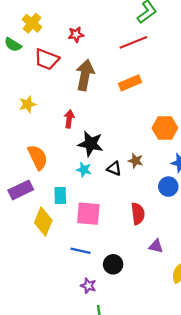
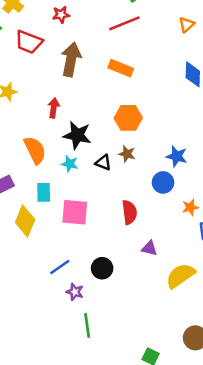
orange rectangle: (130, 83) -> (121, 68), turned 45
orange hexagon: (165, 128) -> (128, 118), moved
orange semicircle: (38, 157) -> (35, 150), moved
blue line: (80, 251) -> (60, 267), moved, turned -48

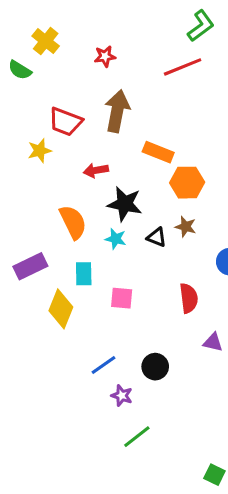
red trapezoid: (29, 42) -> (65, 122), moved
orange rectangle: (121, 68) -> (158, 152), moved
red arrow: (54, 108) -> (96, 170), turned -108
pink square: (75, 212) -> (122, 298), size x0.7
green line: (87, 325) -> (137, 437), turned 60

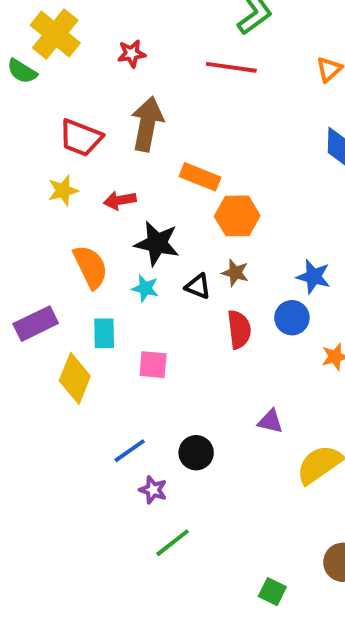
yellow cross: (46, 41) -> (55, 34), size x1.4
red line: (183, 67) -> (231, 67), turned 30
yellow star: (40, 151) -> (63, 191), moved
red semicircle: (189, 298) -> (239, 329), moved

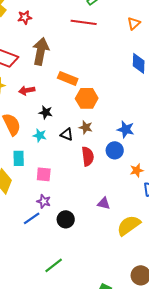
red star: (132, 54) -> (25, 17), moved
black star: (157, 243) -> (46, 112), size x0.6
purple star: (153, 490) -> (44, 201), moved

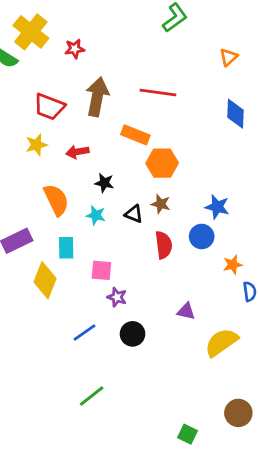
red line: (84, 22) -> (158, 93), moved
purple star: (44, 201) -> (117, 297), moved
green line: (54, 265) -> (92, 396), moved

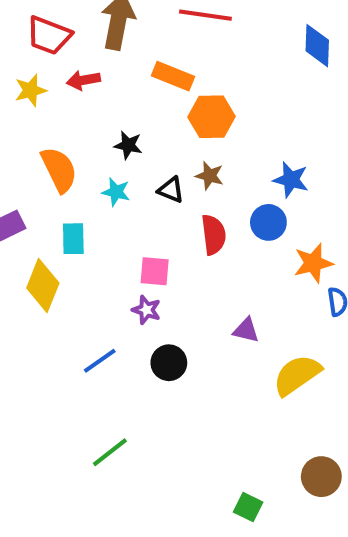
red arrow: (77, 152) -> (83, 80), moved
orange star: (233, 265) -> (313, 263), size x1.4
pink square: (101, 270) -> (155, 271), moved

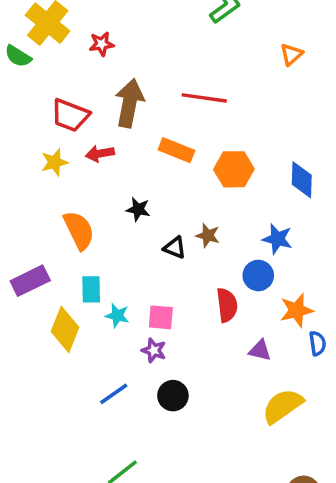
blue diamond: (317, 46) -> (302, 180), moved
orange hexagon: (212, 117) -> (234, 169), moved
cyan star: (116, 192) -> (117, 316), moved
red semicircle: (214, 235) -> (227, 305), moved
purple triangle: (246, 330) -> (260, 350), moved

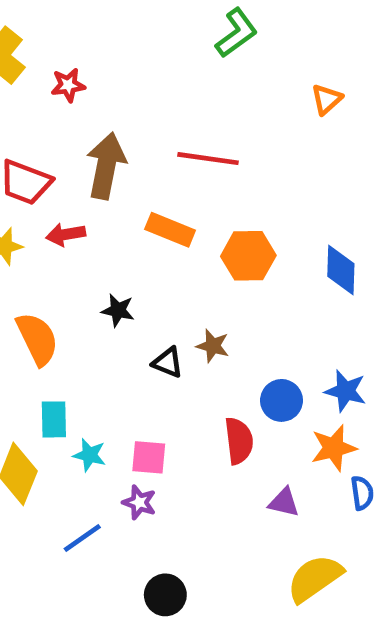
blue star: (277, 239) -> (346, 391), moved
blue line: (114, 394) -> (82, 538), moved
black circle: (173, 396) -> (165, 595), moved

